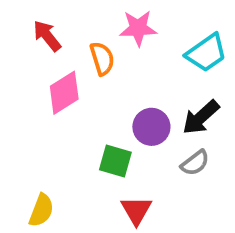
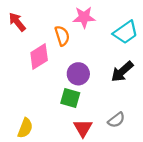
red arrow: (47, 36) -> (17, 22), moved
purple circle: (151, 127) -> (78, 74), moved
gray semicircle: (195, 163) -> (116, 120), moved

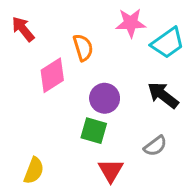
pink star: (84, 17) -> (131, 23), moved
black arrow: (122, 72) -> (163, 95), turned 80
gray semicircle: (116, 120) -> (155, 146), moved

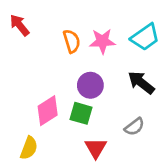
pink star: (131, 23) -> (102, 41), moved
pink diamond: (52, 75) -> (48, 111), moved

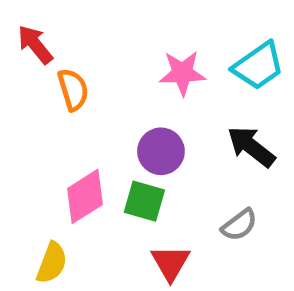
orange semicircle: (72, 41) -> (73, 90), moved

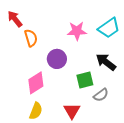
purple circle: (161, 151) -> (57, 59), moved
green square: (144, 201) -> (85, 80), moved, turned -30
yellow semicircle: (52, 263) -> (36, 111), moved

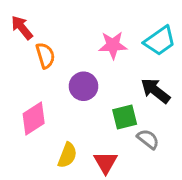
pink diamond: (36, 83) -> (34, 119), moved
gray semicircle: (101, 95) -> (148, 139), turned -105
yellow semicircle: (36, 111) -> (67, 155), moved

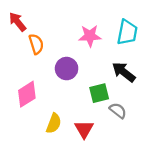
cyan trapezoid: (160, 41) -> (127, 32), turned -44

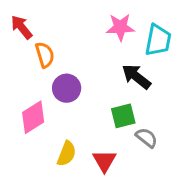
pink star: (90, 36) -> (120, 27), moved
purple circle: (67, 69) -> (67, 88), moved
black arrow: (124, 72) -> (136, 77), moved

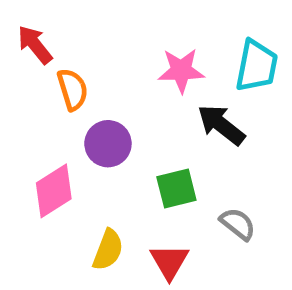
pink star: (120, 27) -> (181, 71), moved
green square: (123, 116) -> (176, 188), moved

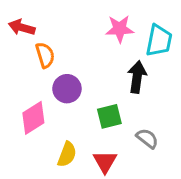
red arrow: (35, 45) -> (22, 27), turned -35
pink star: (181, 71) -> (120, 29), moved
black arrow: (221, 125) -> (137, 77), turned 60

